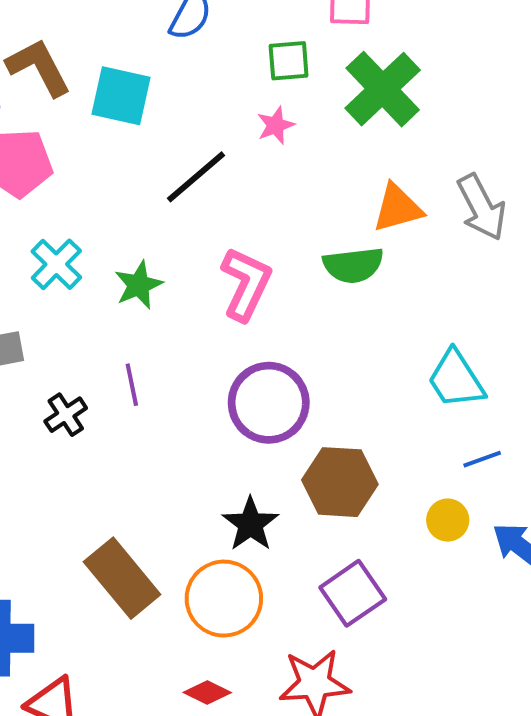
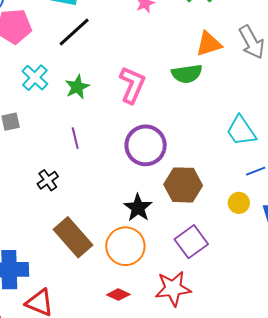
black line: (196, 177) -> (74, 32), moved
black cross: (66, 415) -> (48, 180), moved

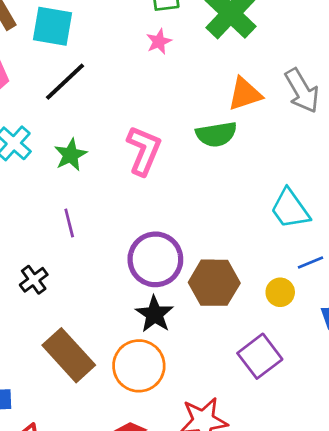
purple circle: (146, 145) -> (155, 259), moved
yellow circle: (239, 203) -> (280, 292), moved
purple square: (191, 242) -> (260, 356), moved

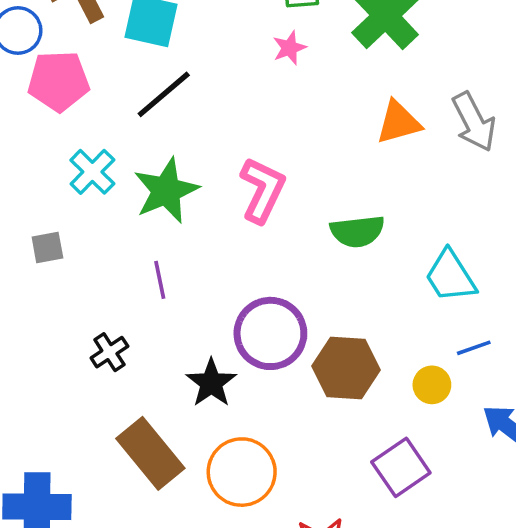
green semicircle: (216, 134) -> (357, 231), moved
green star: (71, 155) -> (166, 191), size x1.5
black star: (155, 314) -> (211, 383), moved

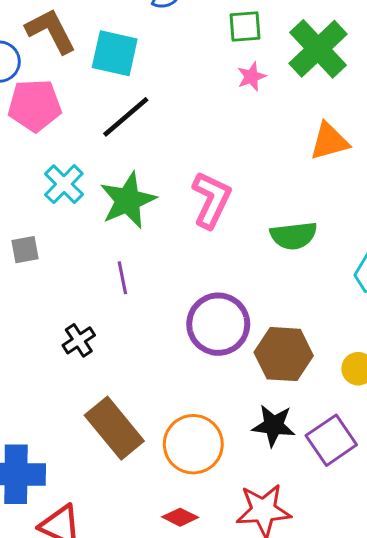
pink star: (289, 48) -> (251, 77), moved
black star: (211, 383) -> (274, 425), moved, turned -30

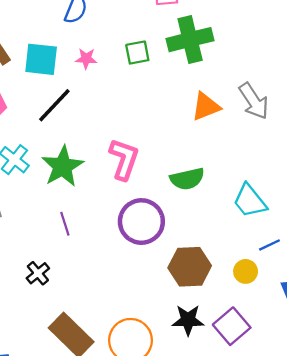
green square: (245, 27) -> (137, 53), moved
green cross: (318, 49) -> (190, 40), turned 36
pink star: (251, 77) -> (86, 59), moved, turned 30
purple circle: (218, 324) -> (141, 222), moved

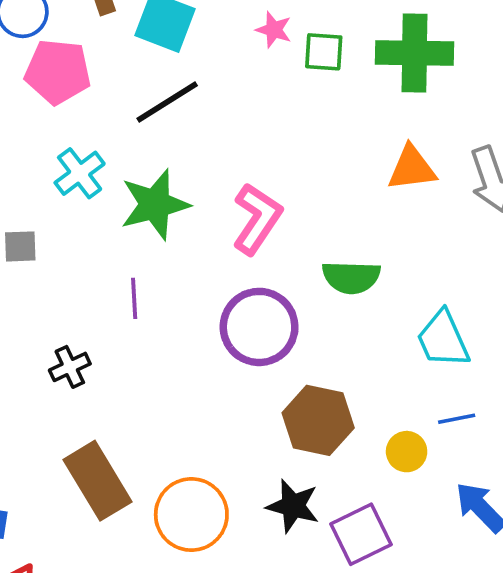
pink star: (86, 59) -> (274, 30), moved

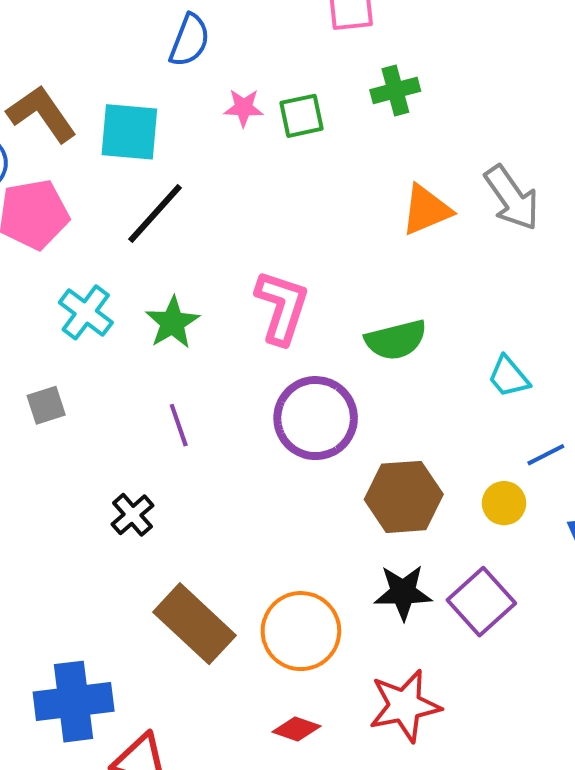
green cross: (414, 53) -> (395, 90), size x0.6
green star: (155, 205) -> (172, 323), size x0.7
cyan trapezoid: (443, 339) -> (509, 377), size x0.7

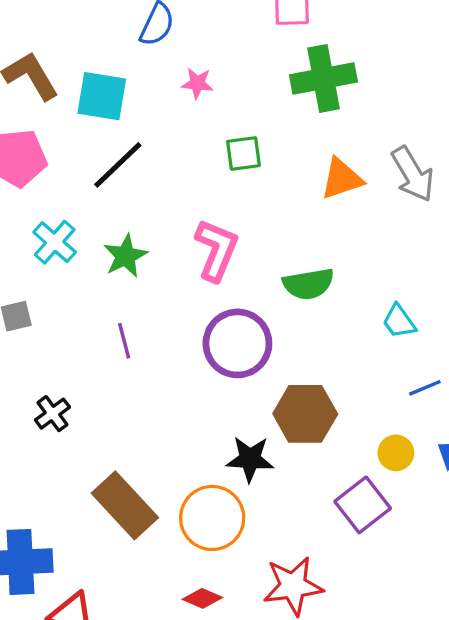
green cross: (395, 90) -> (323, 78), size x1.6
green square: (302, 116) -> (243, 153), moved
yellow circle: (504, 503) -> (396, 453), moved
black cross: (132, 515) -> (52, 414), moved
black star: (403, 592) -> (250, 459), moved

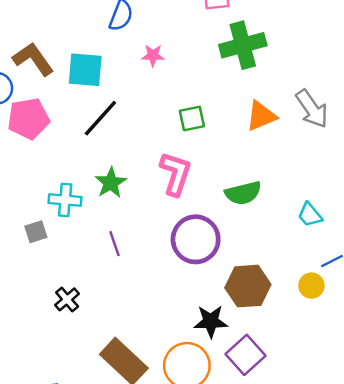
green square: (243, 153) -> (192, 118), moved
cyan cross: (55, 242) -> (65, 200), moved, turned -32
yellow circle: (396, 453) -> (311, 286), moved
purple square: (363, 505) -> (245, 355), moved

